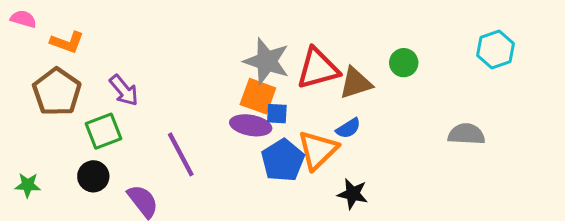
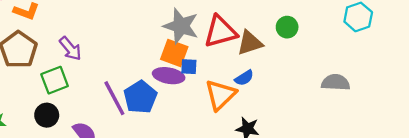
blue pentagon: (283, 160) -> (140, 97), moved

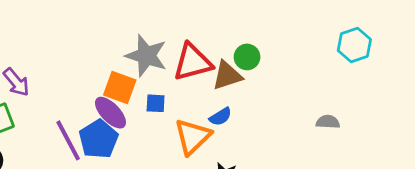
green circle: (287, 27) -> (247, 57), moved
orange square: (174, 53) -> (120, 87), moved
purple ellipse: (169, 76) -> (110, 113), moved, turned 36
gray semicircle: (336, 82) -> (328, 122), size x0.7

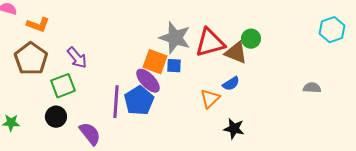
brown triangle: (227, 76) -> (236, 53), turned 40
blue square: (156, 103) -> (174, 66), moved
orange triangle: (193, 137) -> (210, 99), size x0.7
purple line: (68, 140) -> (116, 102), turned 32

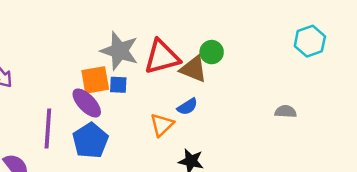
orange square: (155, 62) -> (95, 80), turned -30
blue pentagon: (139, 101) -> (90, 141), moved

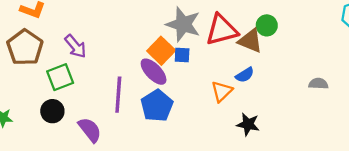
orange square: (95, 80) -> (161, 51), turned -36
gray semicircle: (286, 111) -> (318, 84), moved

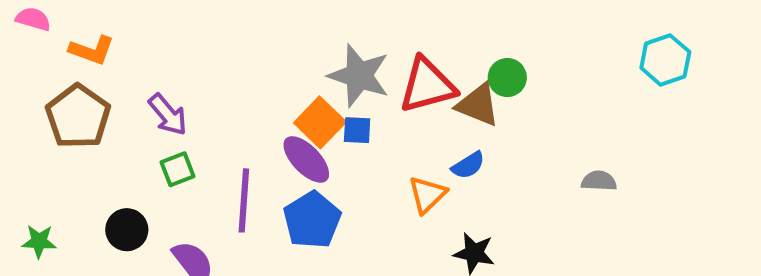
green square: (60, 77) -> (178, 169), moved, size x0.7

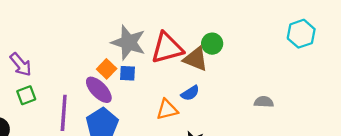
orange square: (320, 122) -> (107, 69), size x0.7
orange triangle: (427, 195) -> (167, 110), turned 30

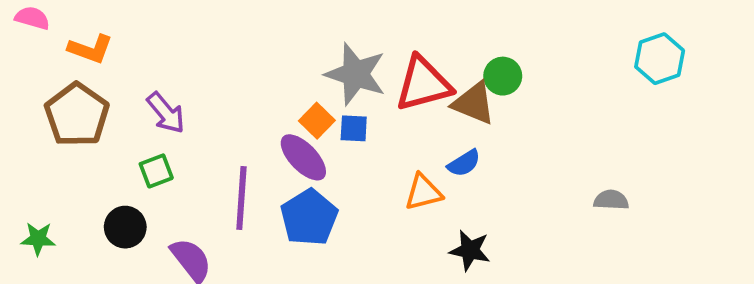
green square: (26, 95) -> (156, 171), moved
gray semicircle: (264, 102) -> (611, 200), moved

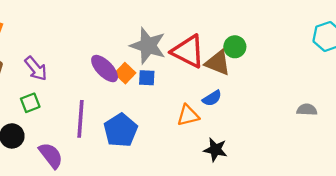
red triangle: (423, 84) -> (188, 51), turned 42
purple ellipse: (303, 157) -> (105, 69), moved
gray semicircle: (611, 200) -> (307, 110), moved

